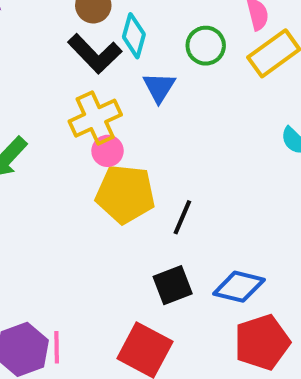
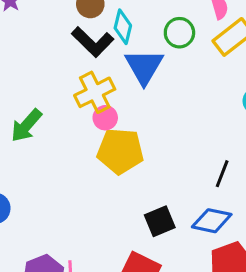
blue triangle: (159, 87) -> (144, 67), size x1.5
black line: (182, 217) -> (222, 174), moved

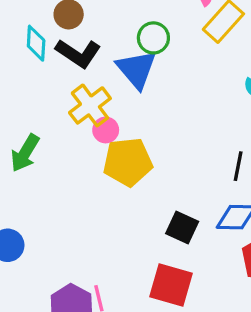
cyan diamond: (123, 27) -> (36, 43), moved
green circle: (179, 33) -> (153, 38), moved
black square: (160, 221) -> (182, 227), turned -32

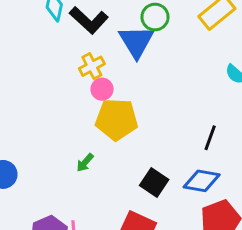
yellow cross: (90, 105) -> (92, 66), size x0.7
green arrow: (25, 153) -> (85, 163), moved, size x0.6

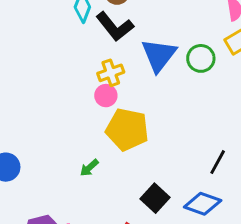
green circle: (155, 17) -> (201, 58), moved
pink circle: (102, 89) -> (106, 96), moved

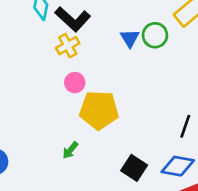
blue triangle: (159, 55) -> (130, 38), moved, size x0.6
yellow cross: (111, 73) -> (68, 46), moved

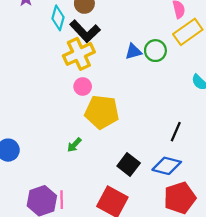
blue triangle: (130, 38) -> (133, 52), turned 42
yellow cross: (68, 46) -> (79, 54), size x1.5

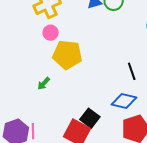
black line: (176, 132) -> (132, 71), turned -42
black square: (129, 165) -> (90, 118), moved

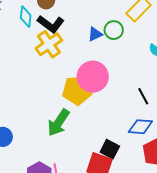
pink circle: (51, 33) -> (93, 77), moved, size x2.0
green arrow: (44, 83) -> (59, 123), size x2.0

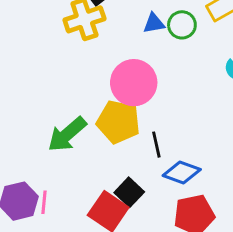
yellow pentagon: (77, 90) -> (118, 122), moved
black line: (143, 96) -> (156, 145), moved

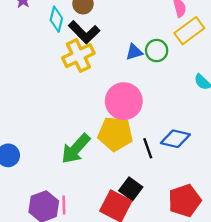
blue diamond: (182, 173) -> (175, 139), moved

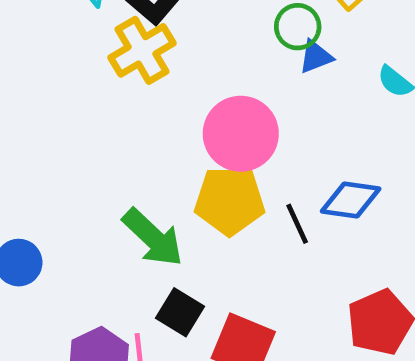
blue triangle: (134, 52) -> (316, 57), moved
green arrow: (76, 149) -> (153, 237), turned -84
black square: (131, 189) -> (180, 312), moved

